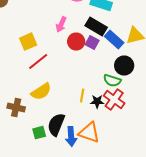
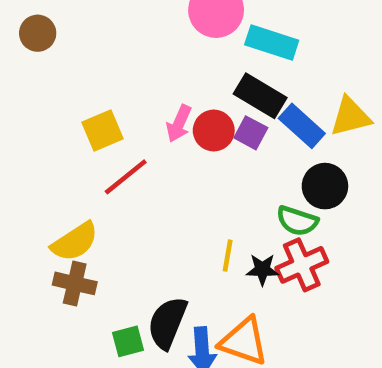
pink arrow: (61, 25) -> (179, 124), moved
yellow semicircle: (41, 92) -> (75, 242), moved
red cross: (114, 100) -> (302, 265), turned 30

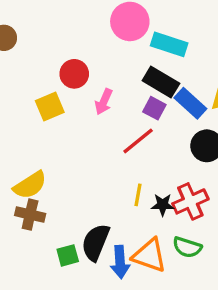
red circle: (214, 131) -> (74, 74), moved
red line: (126, 177) -> (138, 141), moved
green semicircle: (297, 221) -> (187, 247), moved

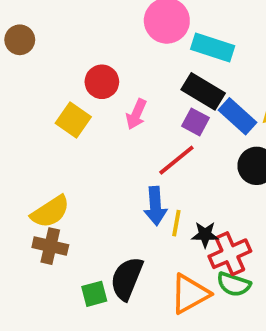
yellow square: (50, 107) -> (73, 120), turned -32
red cross: (190, 201) -> (230, 254), moved
orange triangle: (149, 255) -> (190, 294), turned -48
blue arrow: (120, 262) -> (155, 206), moved

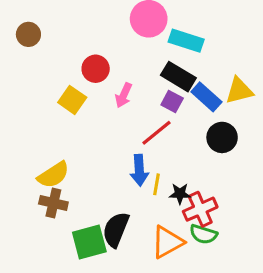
green square: (94, 294) -> (89, 242), size x1.6

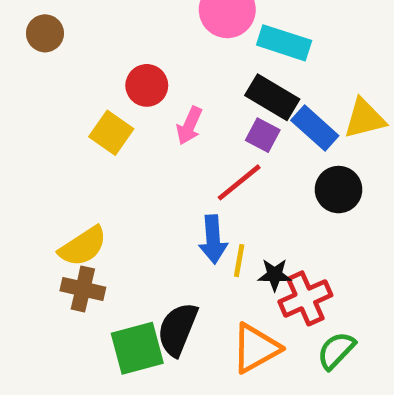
green semicircle: (203, 234) -> (336, 351), moved, turned 116

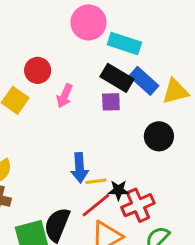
blue rectangle: (315, 128) -> (144, 81), moved
purple square: (263, 135) -> (111, 102), turned -30
red line: (239, 182) -> (96, 205), moved
yellow line: (239, 261) -> (96, 181), turned 72

